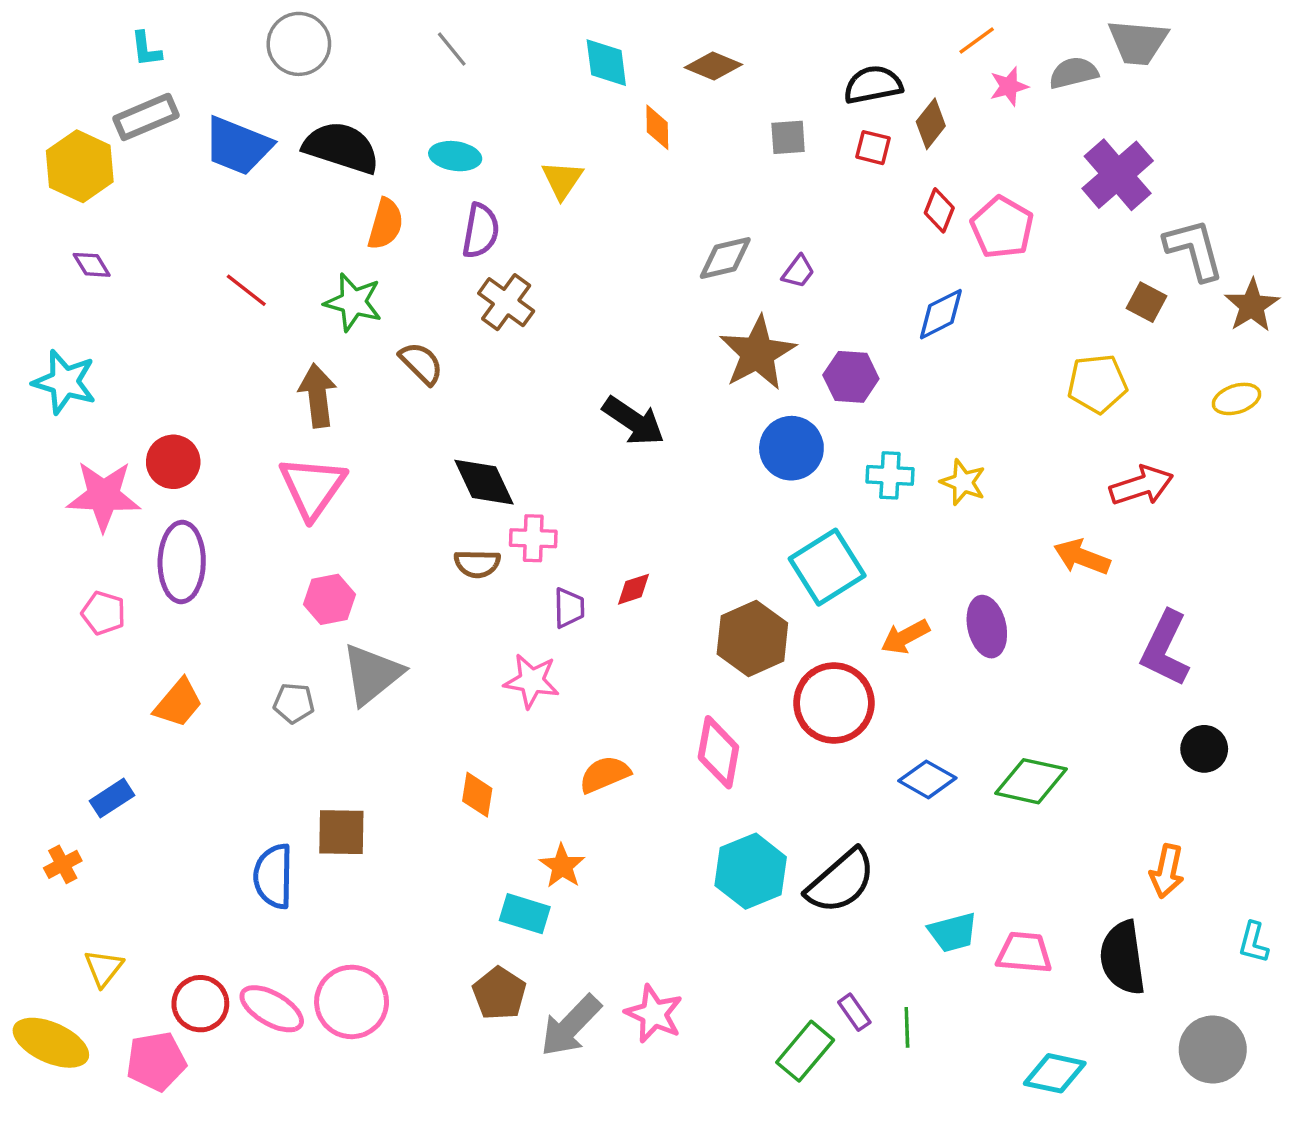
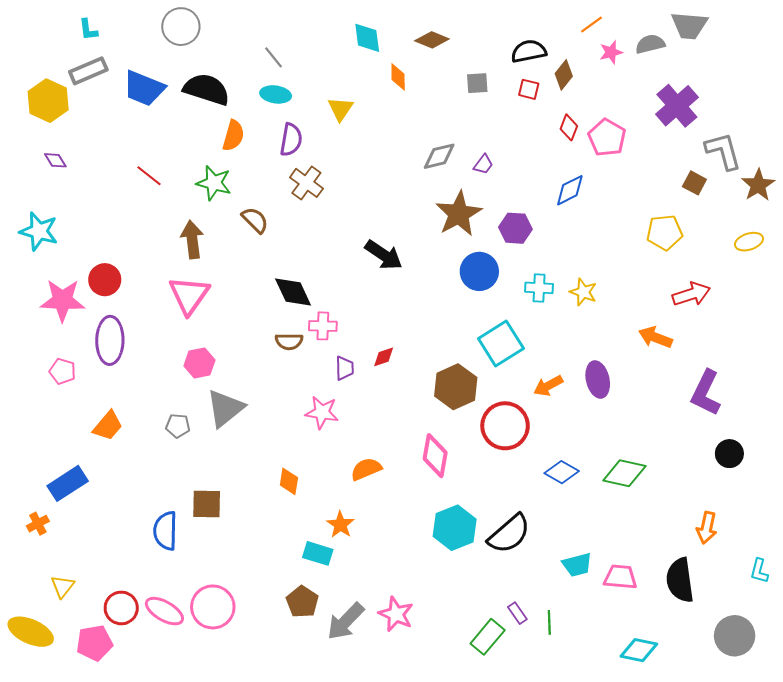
gray line: (452, 49) -> (274, 57), moved
blue rectangle: (112, 798) -> (68, 483), size x1.5

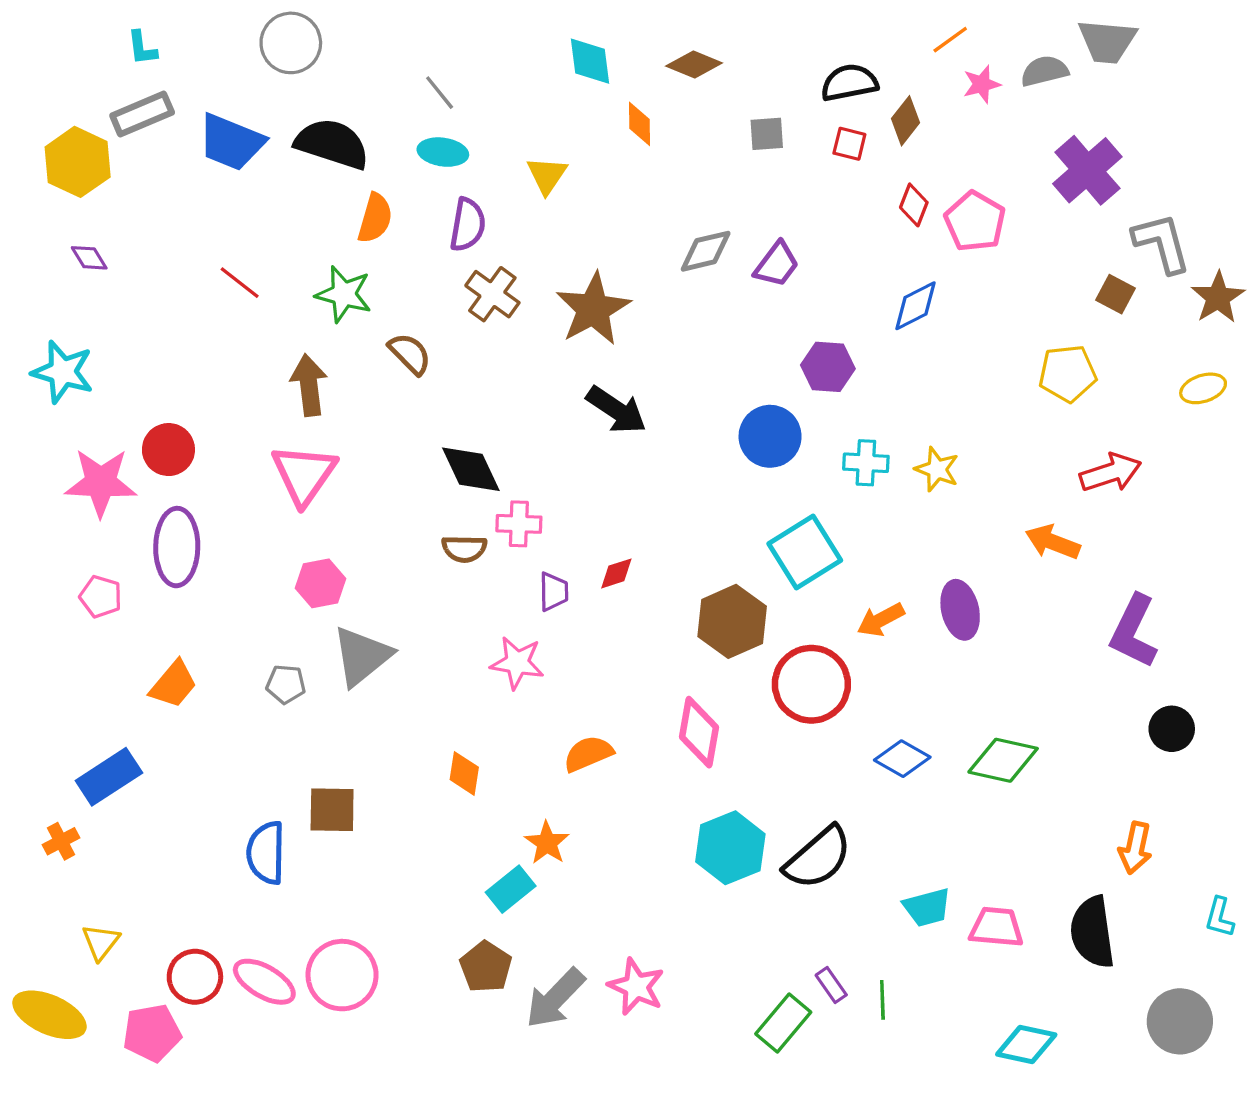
purple trapezoid: (483, 164) -> (777, 264), size x1.4
brown star: (459, 214) -> (593, 309), moved
cyan rectangle: (318, 553) -> (511, 889), turned -56

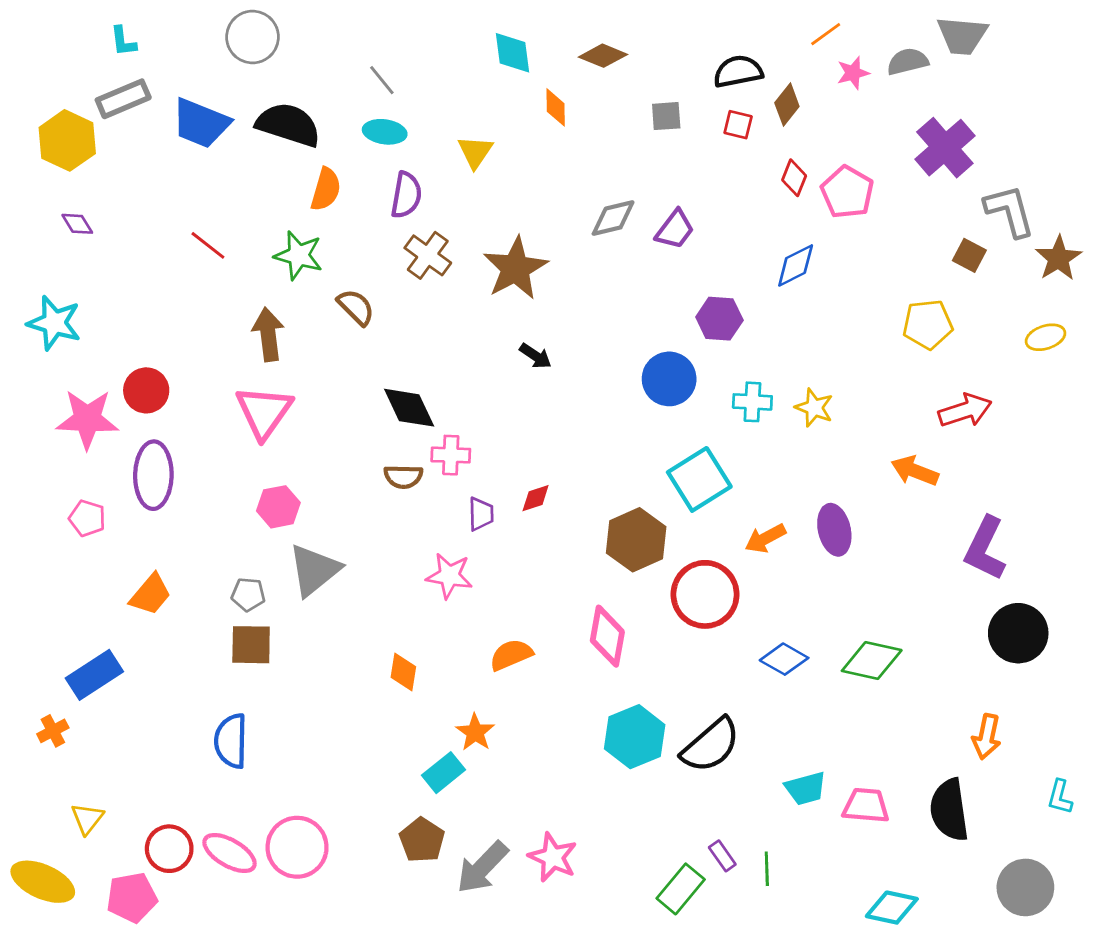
black arrow: (616, 410) -> (536, 356), size x0.6
black circle: (1172, 729) -> (1018, 633), size x1.5
brown square: (332, 810) -> (251, 645), moved

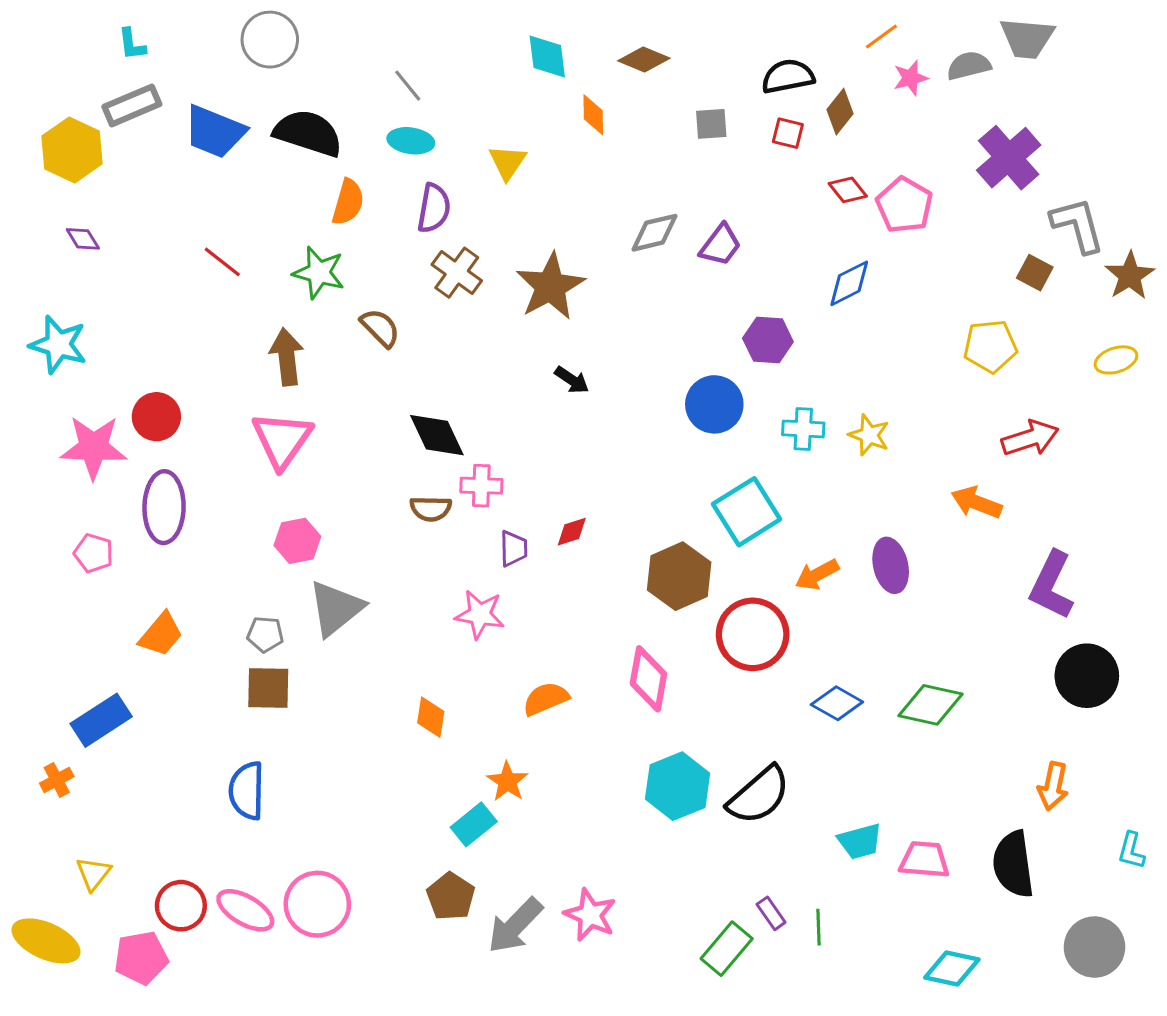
red diamond: (794, 178) -> (848, 190), turned -60

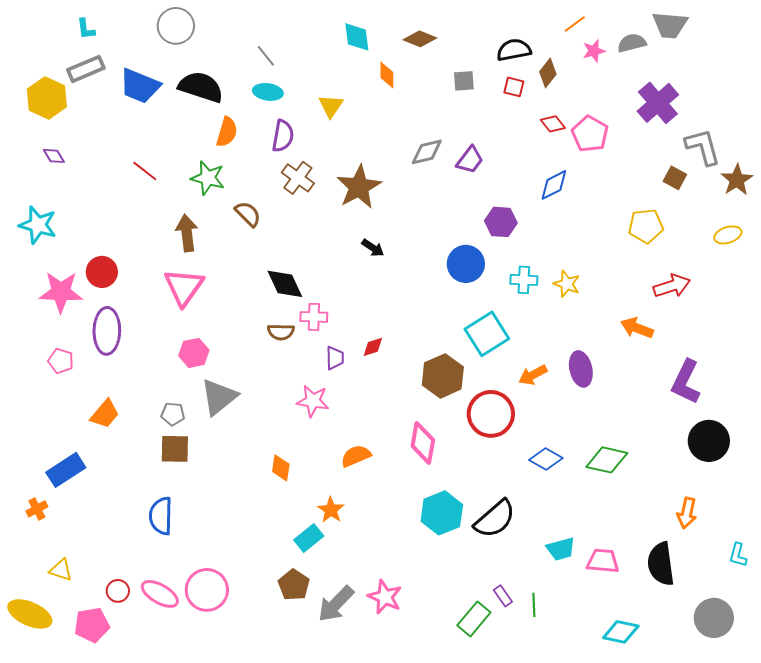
yellow triangle: (94, 873) -> (61, 570), turned -50
red circle: (181, 906) -> (118, 591), size x0.7

